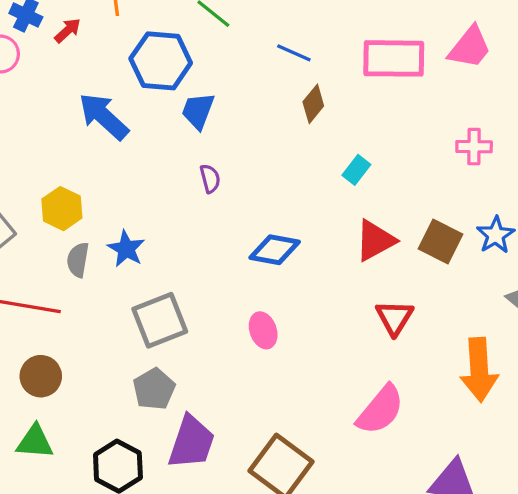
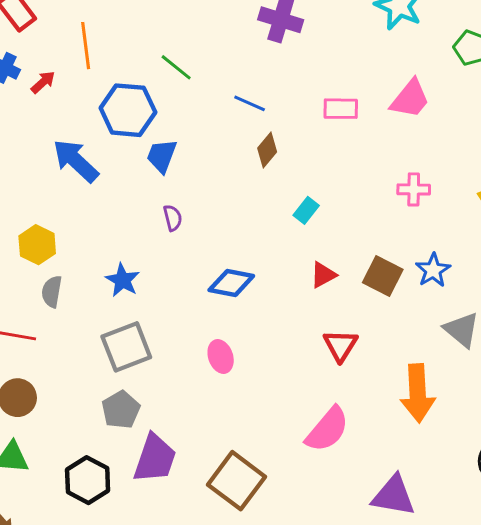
pink rectangle: (394, 58) -> (341, 109), size x0.6
red triangle: (375, 241) -> (323, 275), size x0.7
blue star: (126, 249) -> (123, 280), moved

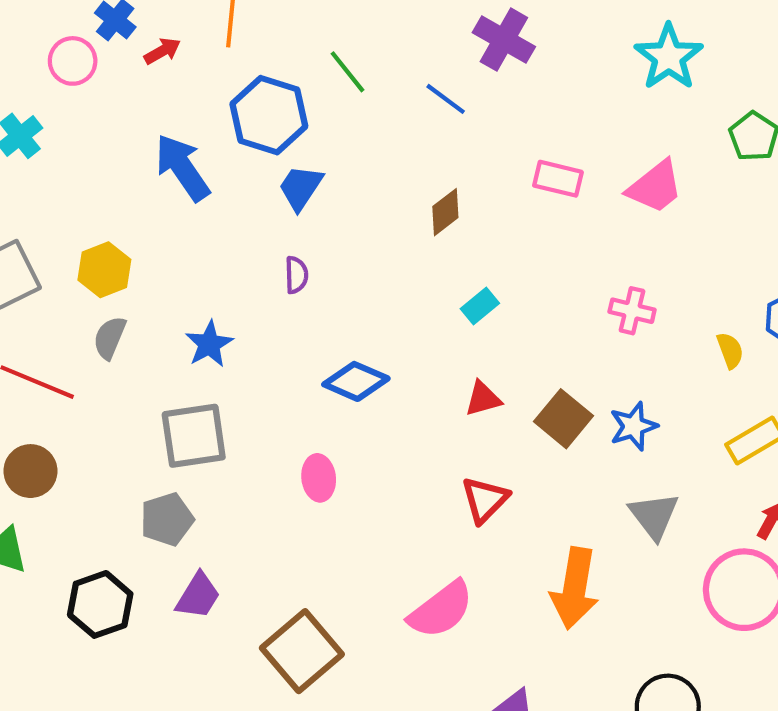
blue line: (250, 103) -> (446, 99), moved
purple trapezoid: (155, 458) -> (198, 596), size x0.7

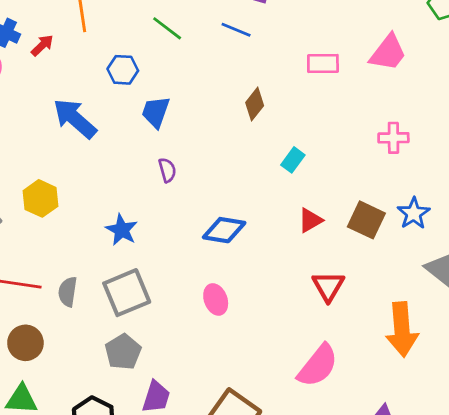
blue hexagon: (269, 115) -> (123, 70), size x0.6
gray semicircle: (110, 338) -> (68, 292), moved

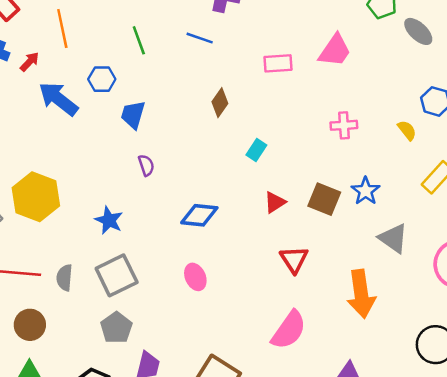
green line: (167, 28) -> (139, 40), turned 36
blue arrow: (75, 119) -> (58, 99), moved
yellow hexagon: (41, 198) -> (36, 197), size x1.5

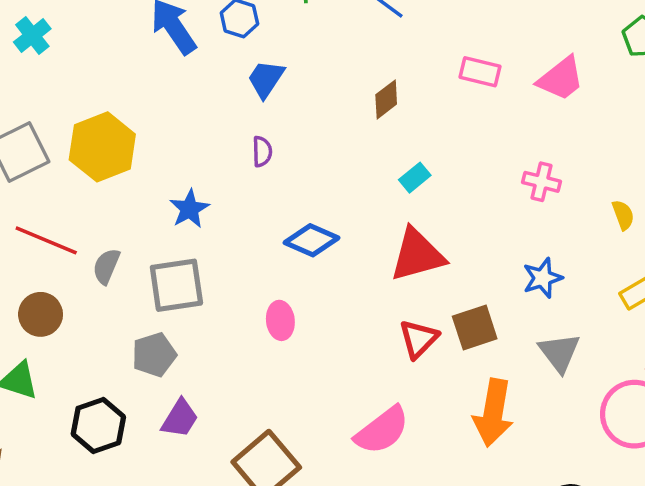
brown square: (324, 199) -> (475, 328), moved, turned 32
red triangle: (275, 202) -> (417, 255), size x1.8

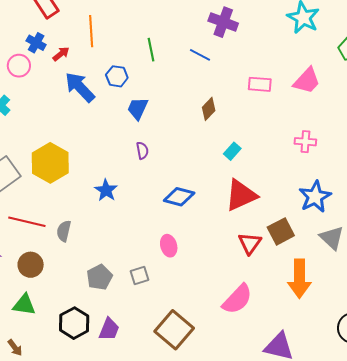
blue star: (542, 278) -> (315, 197), size x1.4
gray square: (176, 285) -> (139, 275), moved, size x0.6
purple trapezoid: (180, 418) -> (109, 329), moved

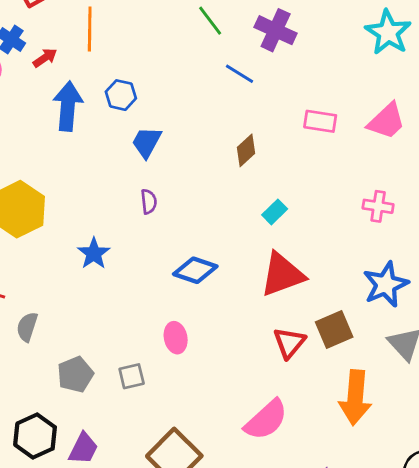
green line: (151, 50) -> (210, 21), moved, turned -30
blue arrow: (80, 87) -> (68, 106), turned 44
gray semicircle: (64, 231) -> (27, 327), moved

